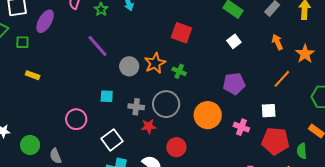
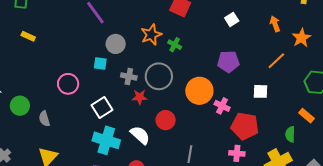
gray circle: (129, 66) -> (116, 44), moved
pink cross: (241, 127) -> (222, 106), moved
red pentagon: (275, 141) -> (245, 126), moved

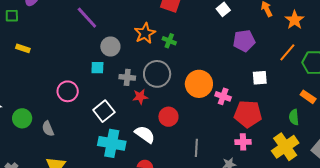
orange line: (276, 61) -> (287, 52), moved
purple pentagon: (228, 62) -> (244, 41), moved

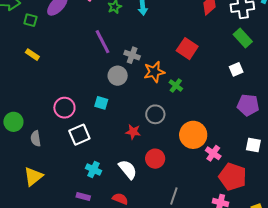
cyan square: (97, 68) -> (101, 103), moved
gray circle: (157, 74) -> (155, 114), size x0.7
gray cross: (127, 77) -> (132, 55), moved
white square: (104, 111) -> (79, 135), moved
cyan cross: (112, 143) -> (93, 169), size x0.6

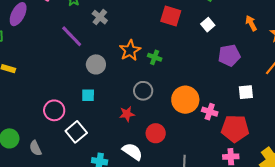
red square: (187, 49) -> (171, 16), moved
gray cross: (132, 55) -> (100, 17), moved, turned 35

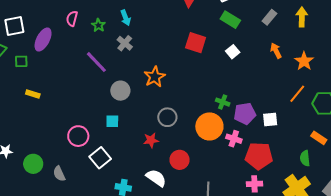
purple pentagon: (229, 55) -> (245, 114), moved
green cross: (155, 57) -> (223, 102), moved

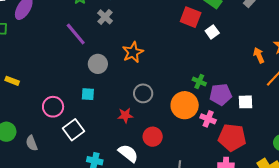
red square: (196, 43) -> (191, 17), moved
orange arrow: (276, 51) -> (259, 55), moved
yellow rectangle: (33, 94) -> (12, 81), moved

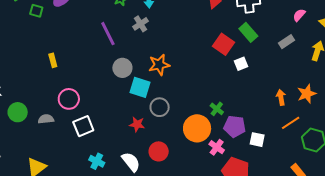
yellow rectangle: (12, 81) -> (53, 60), moved, turned 40
cyan square: (88, 94) -> (140, 87), moved, size x1.5
gray semicircle: (32, 143) -> (46, 119), moved, turned 91

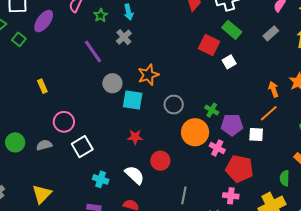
green square: (36, 11) -> (19, 39), turned 32
gray circle: (160, 107) -> (174, 104), moved
orange line: (291, 123) -> (269, 113), moved

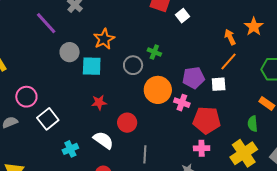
green cross: (212, 110) -> (154, 52), moved
cyan cross: (101, 179) -> (70, 149), turned -35
gray line: (184, 195) -> (145, 154), moved

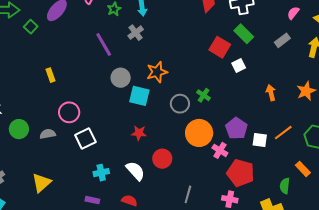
orange arrow: (230, 37) -> (271, 93), moved
orange line: (228, 62) -> (283, 133), moved
purple pentagon: (193, 78) -> (236, 128), turned 30
gray line: (145, 154) -> (188, 194), moved

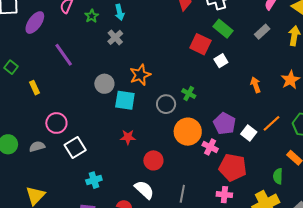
green square: (31, 27) -> (11, 67), moved
purple line: (104, 44) -> (64, 55), moved
white square: (260, 140) -> (249, 133), turned 35
white semicircle: (135, 171) -> (144, 190), moved

